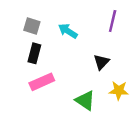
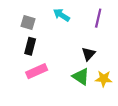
cyan arrow: (68, 31) -> (61, 15), moved
green triangle: (85, 100) -> (81, 77), moved

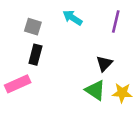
pink rectangle: (37, 71) -> (18, 84), moved

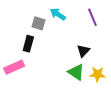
purple line: (116, 21) -> (92, 17), turned -36
gray square: (33, 27) -> (39, 23), moved

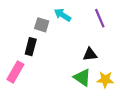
black triangle: (83, 51) -> (90, 54), turned 40
pink rectangle: (14, 67) -> (15, 72), turned -36

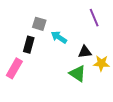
cyan arrow: (63, 15) -> (59, 37), moved
yellow star: (105, 80) -> (101, 63), moved

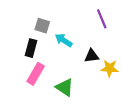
pink rectangle: (14, 68) -> (36, 74), moved
green triangle: (78, 74) -> (65, 87), moved

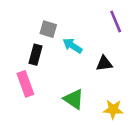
yellow star: (110, 68) -> (113, 109), moved
pink rectangle: (36, 74) -> (25, 84), moved, turned -50

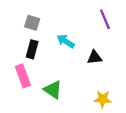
gray square: (48, 29) -> (32, 23), moved
green triangle: (74, 99) -> (53, 90), moved

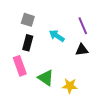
purple line: (105, 19) -> (83, 26), moved
yellow star: (103, 99) -> (70, 86), moved

